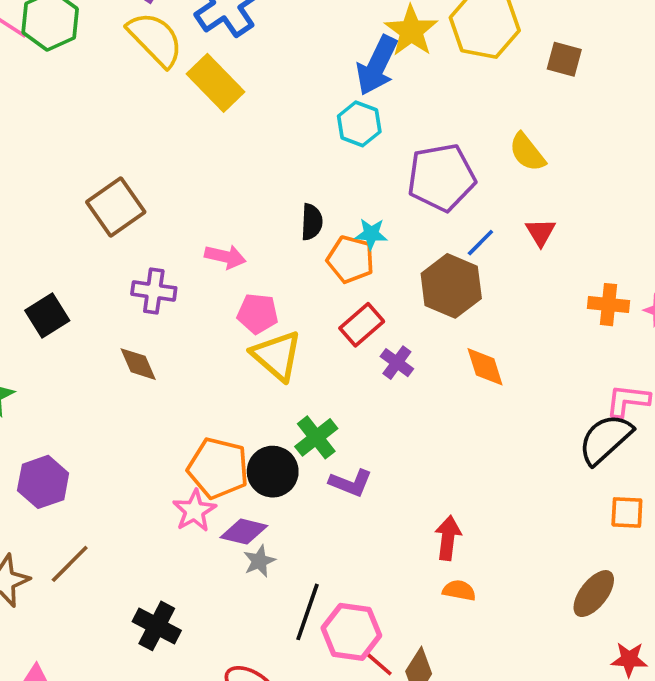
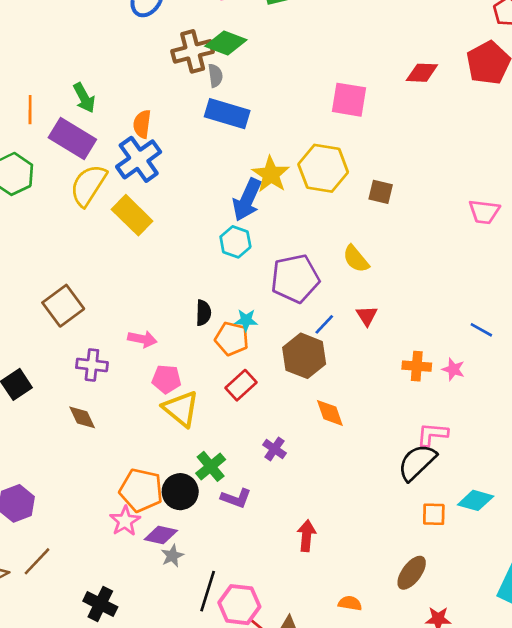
yellow semicircle: (155, 39) -> (88, 185), turned -102
purple cross: (397, 363) -> (274, 449), moved
orange semicircle: (459, 590) -> (350, 603), moved

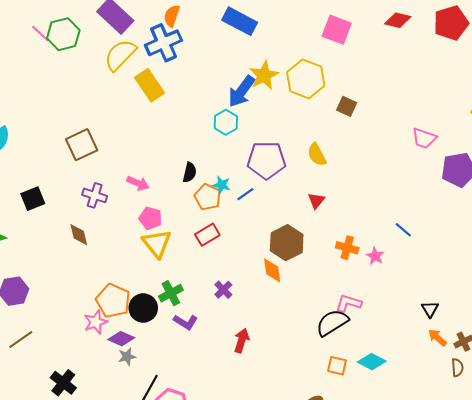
blue line: (324, 324) -> (245, 194), moved
brown hexagon: (304, 356) -> (287, 243), moved
red arrow: (307, 536) -> (242, 341), moved

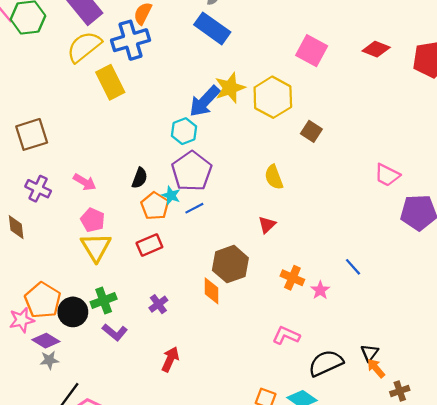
purple pentagon: (266, 160) -> (192, 171), moved, turned 30
black semicircle: (332, 323) -> (326, 363), moved
orange arrow: (437, 338) -> (376, 368), moved

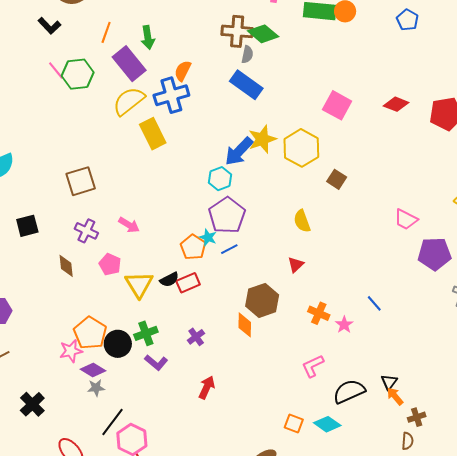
black semicircle: (140, 178) -> (169, 280), moved, turned 42
pink pentagon: (93, 220) -> (110, 264), moved
pink L-shape: (286, 335) -> (313, 366), turned -50

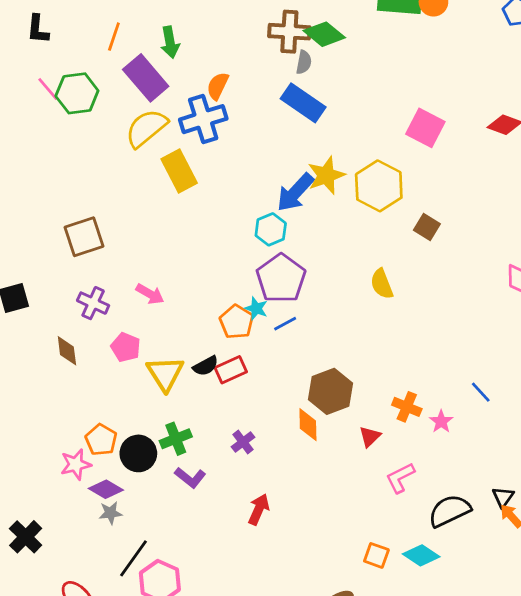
black L-shape: (49, 26) -> (38, 29), turned 50
red triangle: (296, 265) -> (370, 437), moved
orange pentagon: (90, 333) -> (101, 440), size x0.7

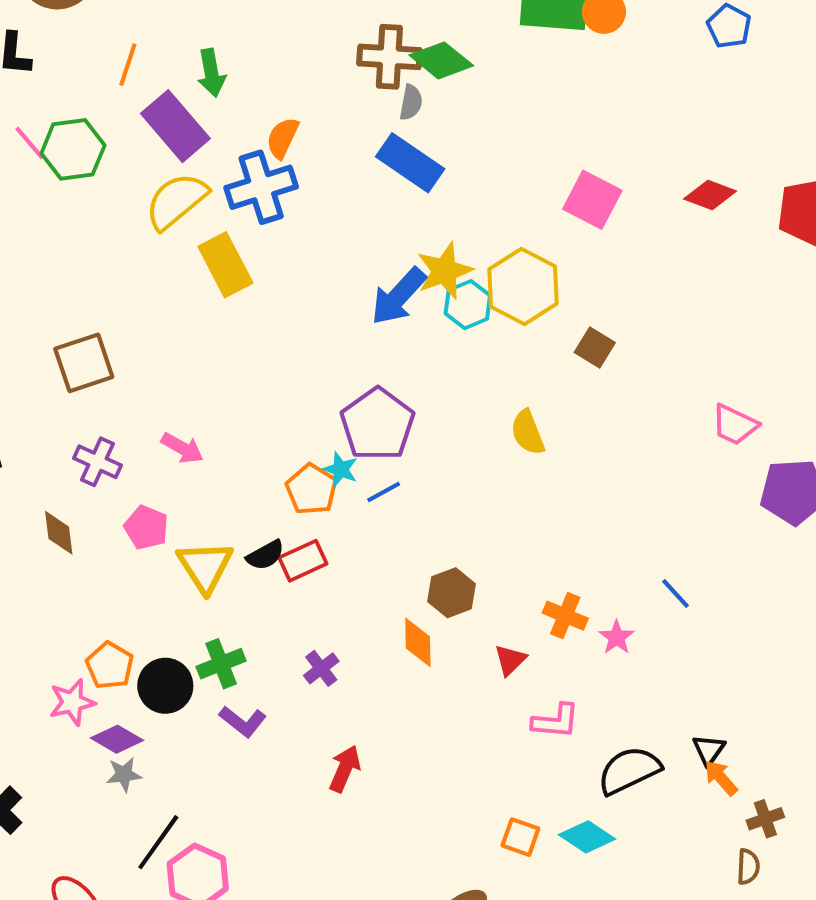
cyan hexagon: (271, 229) -> (468, 305), moved
brown hexagon: (330, 391) -> (452, 593), size x0.7
pink L-shape: (400, 478) -> (556, 721), turned -148

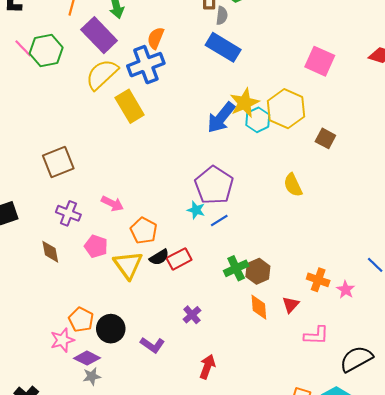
orange pentagon: (311, 489) -> (144, 231), moved
orange diamond: (418, 642) -> (259, 307), moved
green cross: (221, 664) -> (236, 268), moved

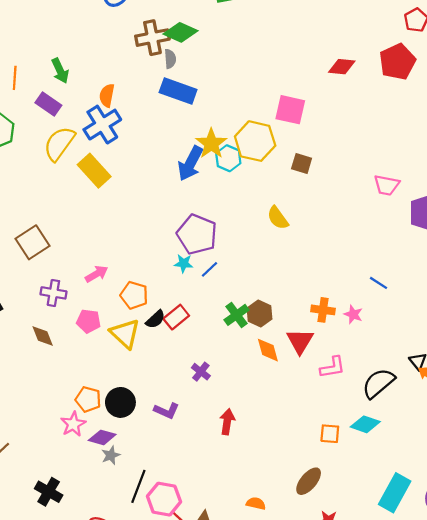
purple rectangle: (99, 35) -> (48, 104), size x0.7
pink square: (320, 61) -> (290, 110), moved
pink arrow: (112, 204) -> (97, 274), turned -45
red triangle: (291, 305) -> (300, 341), size x1.5

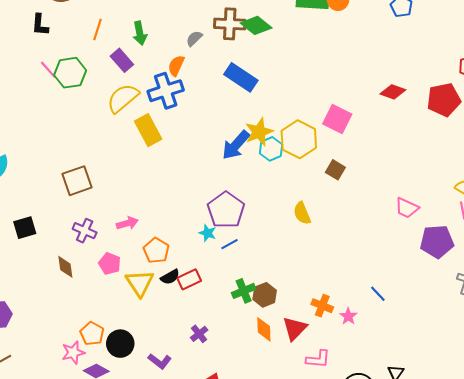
gray semicircle: (170, 59) -> (194, 38), moved, turned -144

